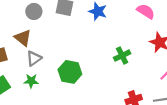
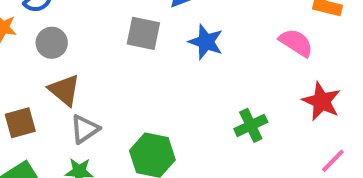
gray circle: (34, 11) -> (52, 43), moved

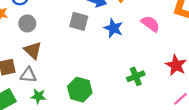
pink semicircle: (296, 43) -> (150, 24), moved
gray triangle: (85, 129) -> (28, 75), moved, turned 36

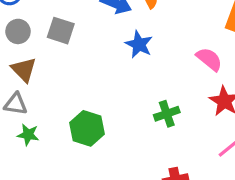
gray square: (79, 21) -> (61, 31), moved
pink semicircle: (150, 24) -> (209, 59), moved

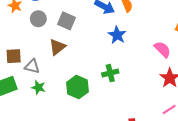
brown triangle: (24, 70) -> (57, 47), moved, turned 30
green cross: (167, 114) -> (110, 73), moved

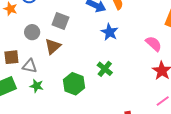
gray circle: (38, 19) -> (32, 32), moved
green cross: (110, 73) -> (105, 69), turned -35

